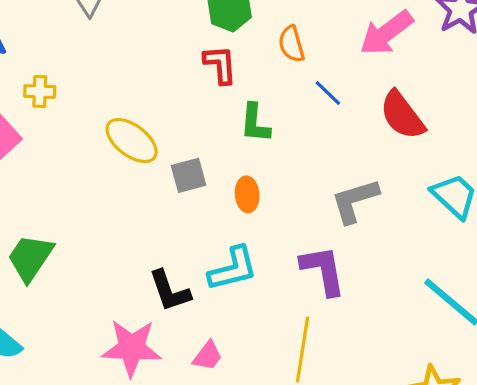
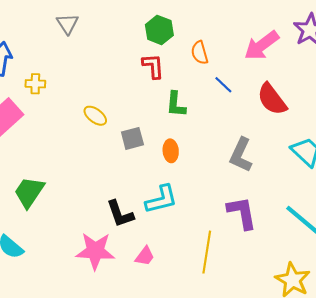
yellow ellipse: (132, 141) -> (95, 116), size x0.7
gray L-shape: (355, 201) -> (241, 155), turned -48
purple L-shape: (323, 270) -> (242, 213), moved

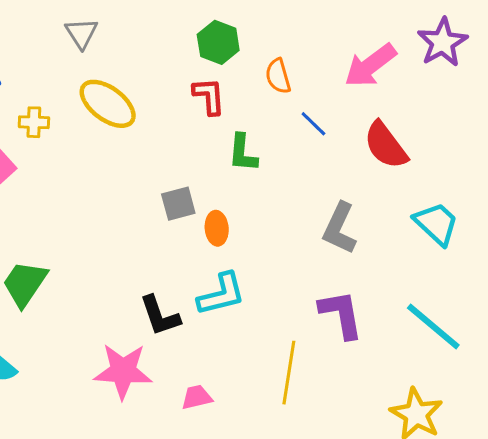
yellow ellipse: (95, 116) -> (108, 104), moved, size x1.6
orange ellipse: (171, 151) -> (217, 228), moved
pink trapezoid: (145, 256) -> (197, 397), moved, turned -140

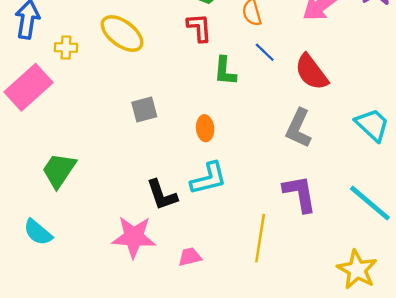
blue line: (313, 124) -> (265, 52), moved
red semicircle: (386, 145) -> (311, 72), moved
gray square: (178, 204) -> (144, 110), moved

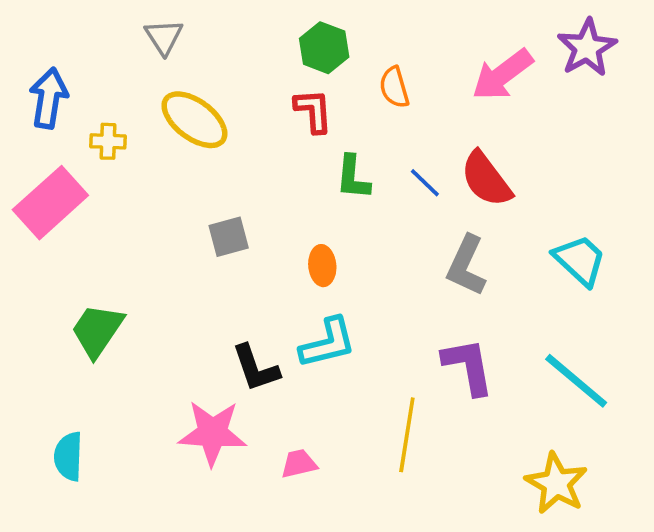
blue line: (265, 52) -> (425, 183), moved
cyan semicircle: (38, 232) -> (68, 456), moved, turned 52

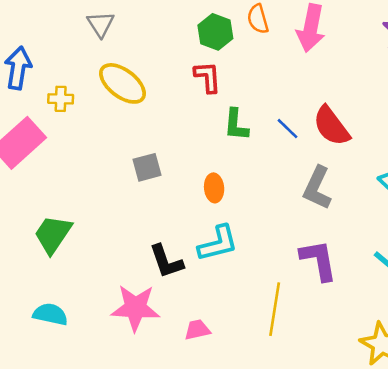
pink arrow: (502, 75) -> (311, 28), moved, turned -42
orange semicircle: (394, 87) -> (258, 19), moved
cyan semicircle: (68, 456) -> (50, 314), moved, turned 100

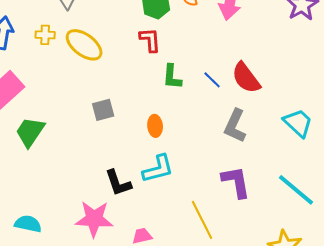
yellow cross: (61, 99) -> (45, 35), moved
green trapezoid: (53, 234) -> (30, 132), moved
yellow line: (275, 309) -> (202, 220), turned -36

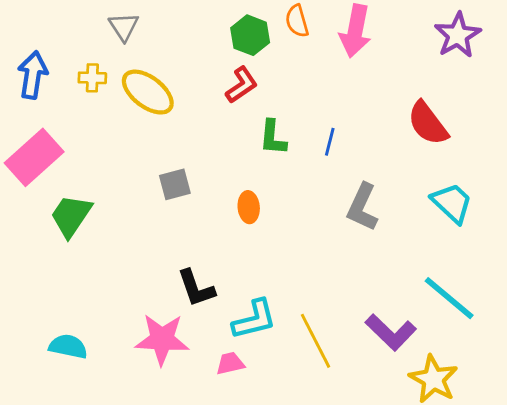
red L-shape: (150, 40) -> (242, 85), turned 60
red semicircle: (246, 78) -> (428, 123), moved
blue line: (212, 80) -> (330, 142), turned 60
cyan L-shape: (158, 169) -> (254, 319), moved
purple L-shape: (236, 182) -> (391, 332), moved, turned 144

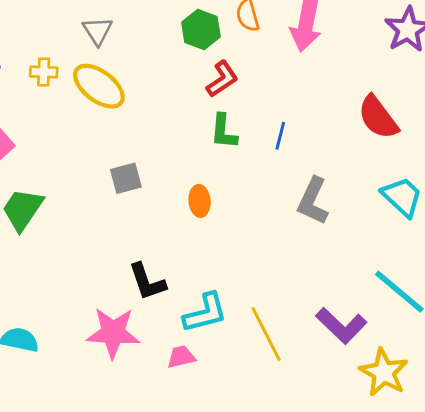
gray triangle: (124, 27) -> (98, 31), moved
red L-shape: (242, 85) -> (222, 79), moved

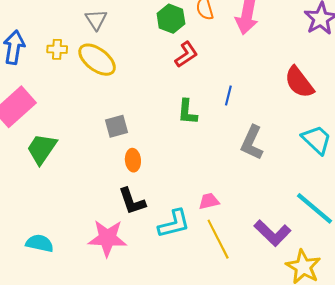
green L-shape: (224, 132) -> (187, 112), moved
orange ellipse: (200, 201) -> (133, 160), moved
pink trapezoid: (181, 357) -> (209, 201), moved

